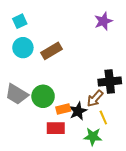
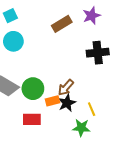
brown rectangle: (52, 51) -> (62, 24), moved
black cross: (110, 82) -> (98, 53), moved
brown arrow: (95, 98) -> (66, 88), moved
red rectangle: (56, 128) -> (32, 119), moved

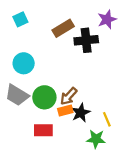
brown rectangle: (62, 24) -> (63, 28), moved
cyan circle: (13, 41) -> (24, 63), moved
black cross: (98, 53) -> (86, 40), moved
brown arrow: (66, 88) -> (69, 96), moved

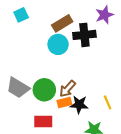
cyan circle: (24, 63) -> (58, 44), moved
black star: (81, 113) -> (79, 105), turned 30
yellow line: (107, 119) -> (108, 102), moved

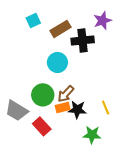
cyan square: (21, 15) -> (33, 21), moved
cyan circle: (58, 44) -> (57, 62), moved
gray trapezoid: (18, 88) -> (17, 111), moved
red rectangle: (43, 121) -> (42, 126), turned 48

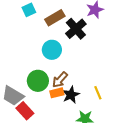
black cross: (83, 40) -> (76, 29), turned -35
black star: (77, 110) -> (71, 95), turned -30
red rectangle: (42, 126) -> (25, 111), moved

